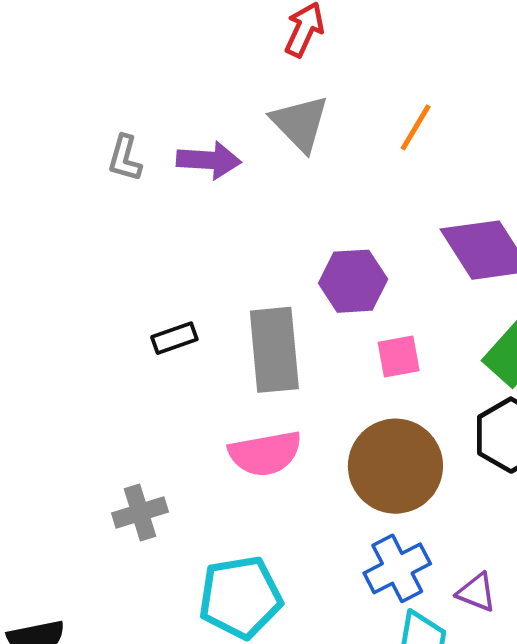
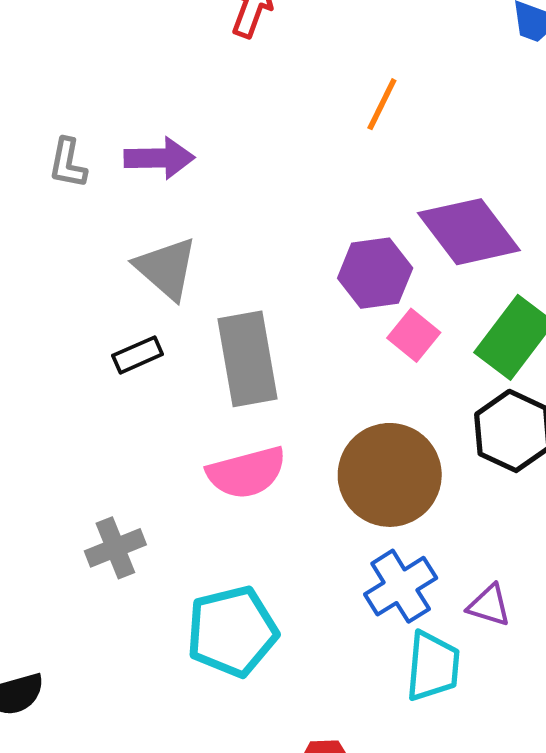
gray triangle: (300, 123) -> (166, 268), moved
purple hexagon: (353, 281) -> (375, 273), moved
pink square: (399, 356) -> (414, 335), moved, turned -36

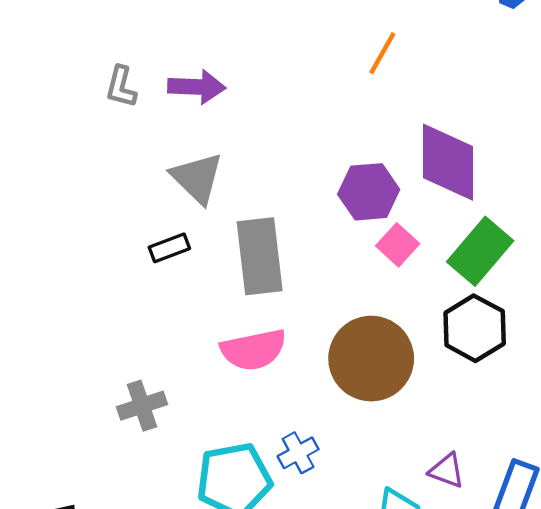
purple diamond: (469, 232) -> (448, 162), turned 34
blue cross: (401, 586) -> (298, 453), moved, size x0.7

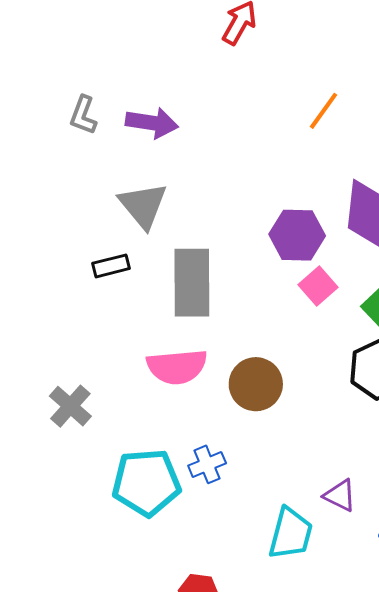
brown circle: (371, 359) -> (256, 384), moved, size x0.7
gray cross: (142, 406) -> (70, 406), turned -36

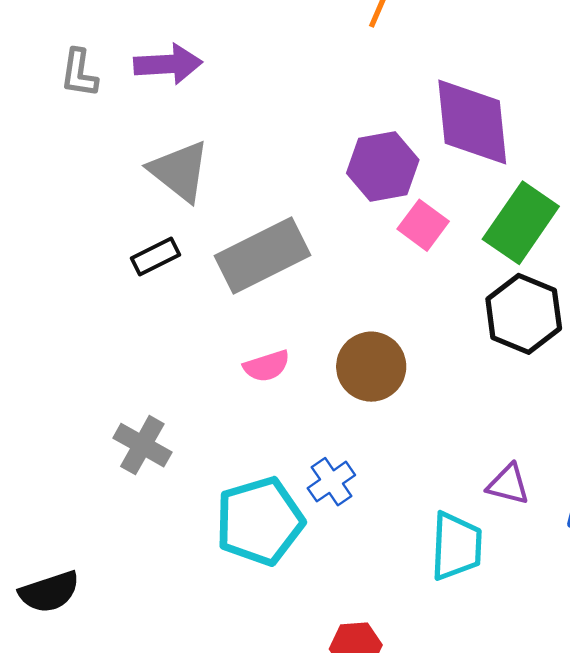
gray rectangle: (192, 283) -> (262, 255), turned 76
pink semicircle: (177, 367) -> (267, 366), size x0.6

